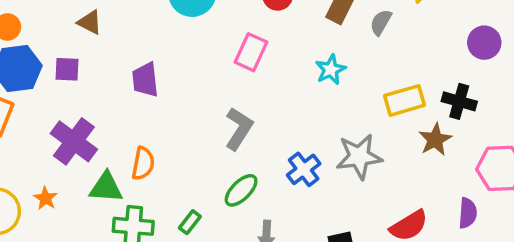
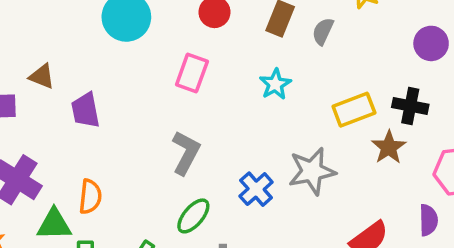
brown triangle: (90, 22) -> (42, 76), moved

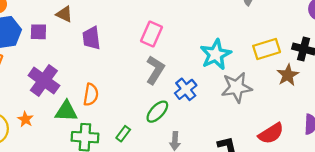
pink rectangle: (192, 73) -> (152, 34), moved
cyan star: (275, 84) -> (216, 54), moved, size x1.5
blue cross: (256, 189) -> (186, 89), moved

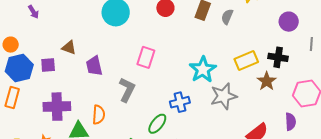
gray L-shape: (155, 70) -> (127, 90), moved
purple cross: (44, 81) -> (57, 107), turned -32
blue cross: (186, 89) -> (180, 102), turned 30

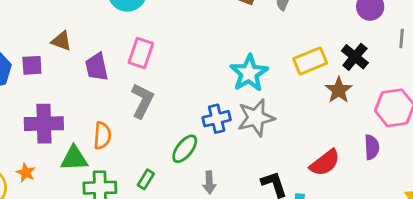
pink rectangle: (146, 57) -> (141, 53), moved
black cross: (278, 57) -> (355, 57), turned 30
gray star: (224, 96) -> (256, 118), moved

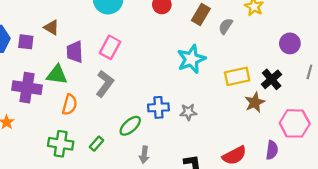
cyan star: (249, 73) -> (191, 59), moved
gray star: (256, 118) -> (188, 112), size x0.6
green triangle: (74, 158) -> (57, 75), moved

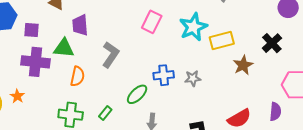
purple square: (26, 42) -> (31, 30), moved
pink rectangle: (110, 47) -> (152, 22), moved
yellow rectangle: (237, 76) -> (222, 41), moved
brown star: (255, 102) -> (243, 65), moved

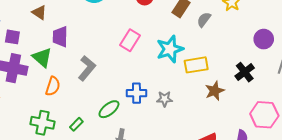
green triangle: (64, 48) -> (42, 57), turned 30

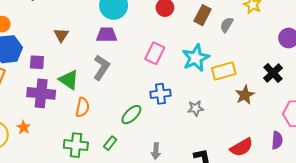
brown triangle: (39, 12) -> (61, 35), turned 35
purple trapezoid: (60, 37) -> (107, 35), moved, turned 95
gray L-shape: (87, 68) -> (101, 67), moved
blue cross: (137, 93) -> (161, 94), moved
green ellipse: (109, 109) -> (131, 115), moved

